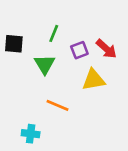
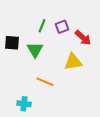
black square: (14, 44) -> (12, 43), moved
purple square: (79, 50) -> (62, 27), moved

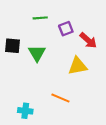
green line: (42, 26) -> (40, 18), moved, turned 64
orange line: (45, 82) -> (60, 98), moved

